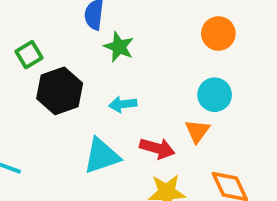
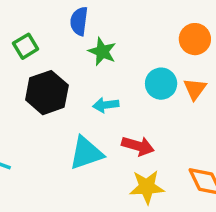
green square: (29, 55) -> (26, 46), moved
cyan circle: (215, 95) -> (161, 84), moved
orange triangle: (197, 131) -> (195, 89), moved

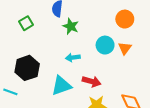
black hexagon: (47, 93) -> (27, 68), moved

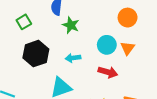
black hexagon: (27, 68) -> (36, 54), moved
red arrow: (92, 81) -> (108, 72), moved

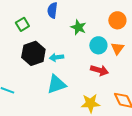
green star: (71, 25) -> (78, 27), moved
cyan arrow: (73, 58) -> (56, 57), moved

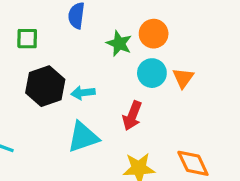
orange circle: (117, 20) -> (154, 34), moved
green square: (22, 24) -> (27, 39), turned 32
red arrow: (99, 70) -> (132, 116), moved, turned 96

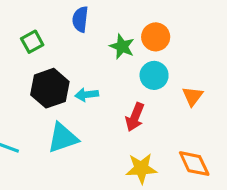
green square: (27, 39) -> (32, 42), turned -30
orange triangle: (183, 78) -> (193, 96), moved
cyan triangle: (83, 137) -> (63, 138), moved

